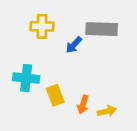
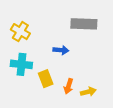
yellow cross: (42, 26) -> (20, 32), moved, turned 30
blue arrow: (74, 45) -> (61, 50), moved, turned -128

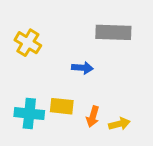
cyan cross: (21, 64) -> (29, 114), moved
yellow rectangle: (46, 79) -> (62, 106), turned -63

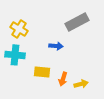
gray rectangle: (113, 32) -> (77, 22), turned -30
cyan cross: (29, 114) -> (15, 55), moved

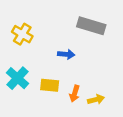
gray rectangle: (77, 22) -> (91, 26), turned 45
cyan cross: (15, 55) -> (17, 78), moved, turned 36

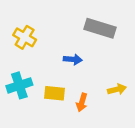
cyan cross: (17, 78) -> (19, 85), turned 30
yellow arrow: (96, 100) -> (117, 89), moved

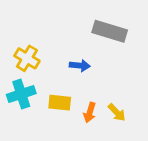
yellow cross: (25, 37) -> (27, 58), moved
yellow arrow: (117, 89) -> (117, 113), moved, turned 60

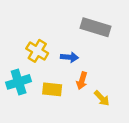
yellow cross: (27, 58) -> (37, 51), moved
orange arrow: (90, 113) -> (82, 81), moved

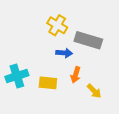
gray rectangle: (96, 27) -> (88, 40), moved
yellow cross: (37, 51) -> (57, 25), moved

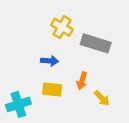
blue arrow: (64, 53) -> (50, 61), moved
cyan cross: (17, 76) -> (18, 104), moved

